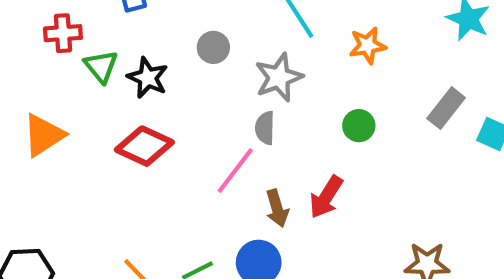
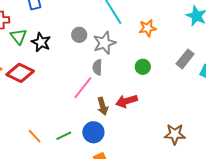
gray circle: (213, 47) -> (79, 35), moved
red diamond: (144, 146) -> (20, 73), moved
red arrow: (326, 197) -> (126, 101), turned 40

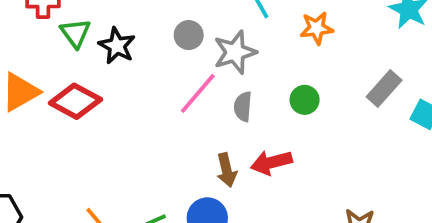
gray semicircle: (97, 67) -> (243, 107), moved
pink line: (83, 88) -> (198, 93), moved

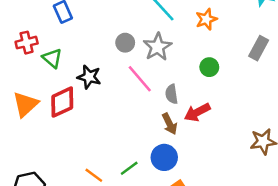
black star: (117, 46) -> (89, 77), moved
pink line: (198, 93) -> (140, 79), turned -68
red diamond: (75, 101) -> (62, 102), turned -40
gray semicircle: (243, 107) -> (171, 94), moved

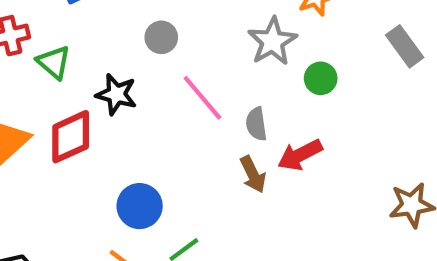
gray circle: (125, 43) -> (161, 37), moved
gray star: (157, 47) -> (272, 41), moved
gray rectangle: (259, 48) -> (405, 46), turned -65
blue circle: (164, 157) -> (140, 206), moved

